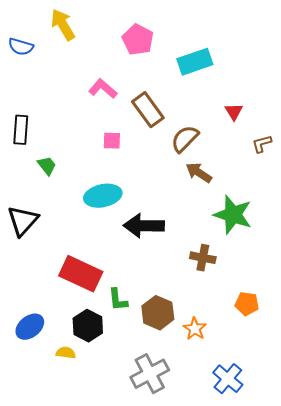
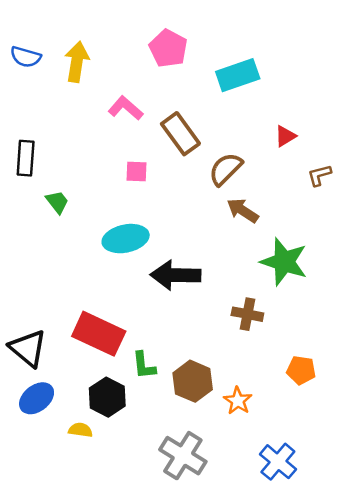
yellow arrow: (63, 25) -> (77, 62), moved, turned 40
red triangle: (234, 112) -> (285, 136), turned 30
black triangle: (23, 221) -> (28, 348), moved, turned -32
gray cross: (150, 374) -> (183, 456), turned -30

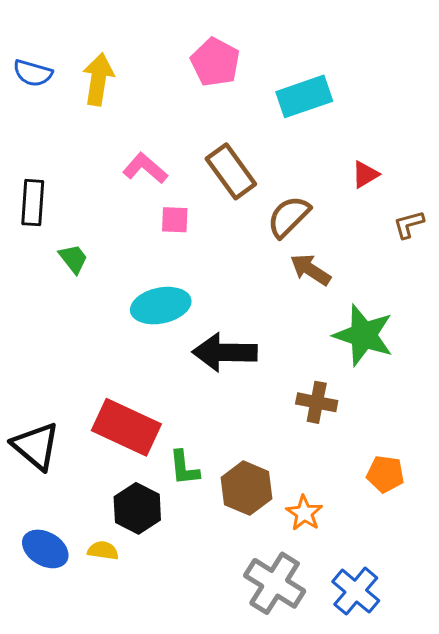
pink L-shape: (126, 108) -> (145, 168), moved
blue ellipse: (37, 398) -> (45, 549), moved, turned 68
gray cross: (183, 456) -> (275, 583), moved

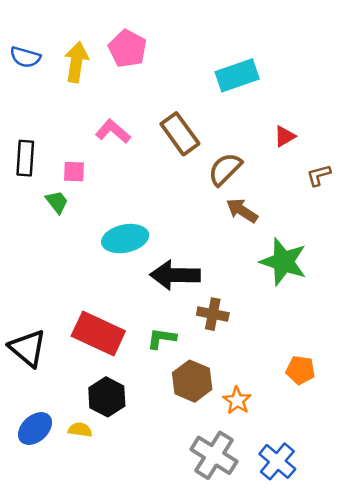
pink pentagon: (215, 62) -> (128, 49), moved
pink square: (175, 220) -> (74, 172), moved
brown cross: (317, 402) -> (213, 314), moved
green L-shape: (184, 468) -> (162, 338), moved, turned 104
blue ellipse: (45, 549) -> (35, 429), turned -72

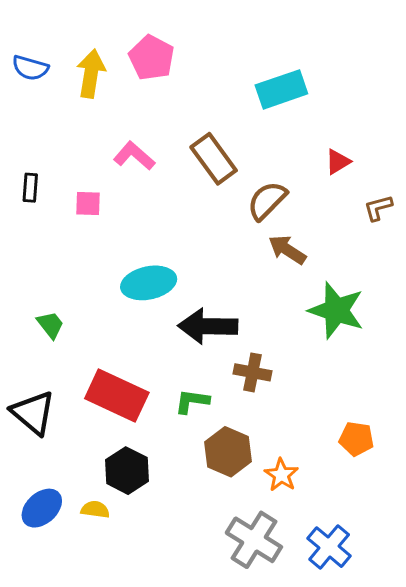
black rectangle: (25, 158) -> (30, 188), size x0.7
green trapezoid: (57, 202) -> (50, 325), moved

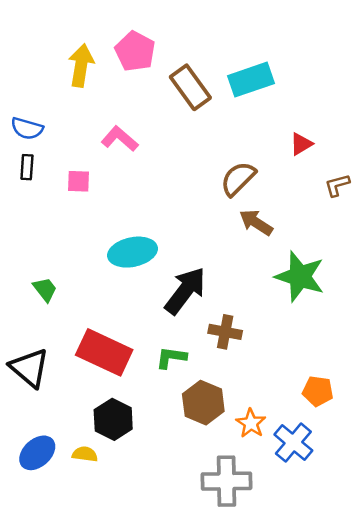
blue semicircle: (30, 68) -> (27, 128), moved
brown rectangle: (214, 159) -> (190, 87), moved
black arrow: (208, 326) -> (185, 291), turned 126
gray cross: (254, 540) -> (226, 481), turned -33
blue cross: (329, 547) -> (293, 443), moved

